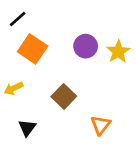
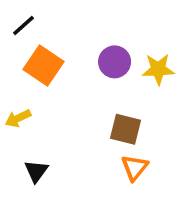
yellow star: (118, 52) -> (158, 69), turned 30
brown square: (64, 96) -> (125, 129), moved, turned -30

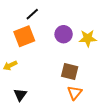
black line: (23, 25) -> (32, 14), moved
orange square: (44, 66) -> (24, 36), turned 35

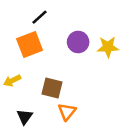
brown square: (70, 72) -> (52, 88), moved
orange triangle: (75, 93) -> (67, 112), moved

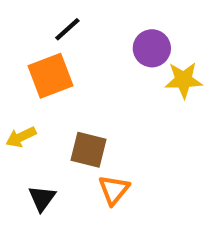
purple circle: (78, 42) -> (152, 48), moved

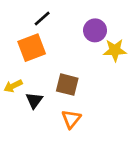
brown square: (88, 150) -> (67, 85), moved
black triangle: (42, 198) -> (34, 100), moved

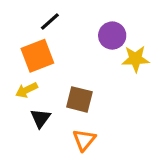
yellow arrow: (13, 86) -> (26, 90), moved

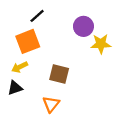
black triangle: (41, 118) -> (15, 88), moved, turned 35
orange triangle: (84, 140) -> (51, 104), moved

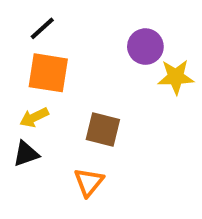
black line: (37, 16) -> (42, 28), moved
orange square: (28, 41) -> (48, 73), turned 30

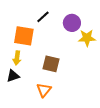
black line: (42, 28) -> (43, 17), moved
yellow arrow: (34, 117) -> (17, 58), turned -56

